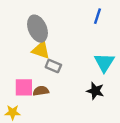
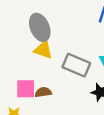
gray rectangle: (53, 66) -> (76, 65), moved, size x1.6

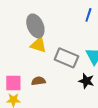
pink square: (26, 89) -> (13, 83), moved

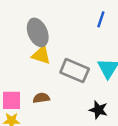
black star: (86, 81) -> (98, 110), moved

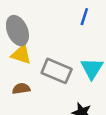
brown semicircle: (41, 98) -> (21, 89), moved

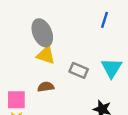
gray rectangle: (57, 71) -> (79, 70), size x0.7

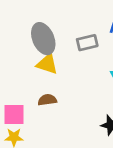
gray rectangle: (79, 70) -> (87, 43), moved, turned -36

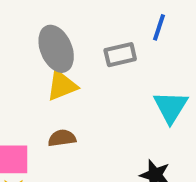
yellow triangle: (47, 64) -> (62, 86), turned -40

